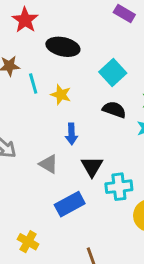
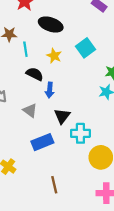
yellow star: (61, 95) -> (54, 56), moved
black semicircle: (114, 110) -> (35, 74), moved

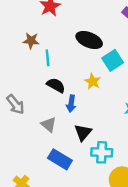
black ellipse: (51, 24) -> (89, 40), moved
yellow star: (54, 56) -> (93, 81), moved
blue rectangle: (42, 142) -> (60, 159), turned 50

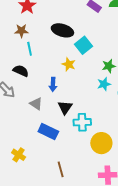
brown star: (31, 41) -> (21, 31), moved
black semicircle: (56, 85) -> (21, 71), moved

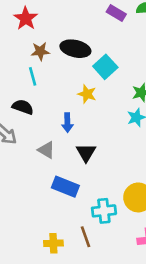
brown star: (21, 31) -> (40, 51), moved
cyan cross: (82, 122) -> (104, 211), moved
yellow cross: (19, 155) -> (53, 243), moved, turned -32

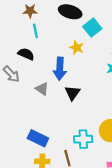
brown star: (40, 51) -> (30, 11), moved
blue arrow: (67, 123) -> (60, 69), size x1.5
blue rectangle: (65, 187) -> (38, 138), moved

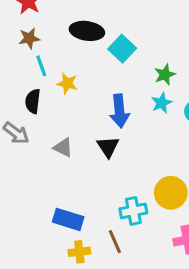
yellow star: (77, 48) -> (67, 83), moved
black semicircle: (26, 54) -> (33, 101), turned -98
blue arrow: (60, 69) -> (119, 111), moved

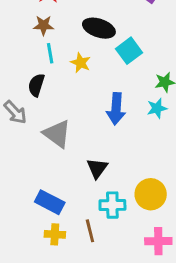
yellow star: (67, 83) -> (81, 63), moved
black triangle: (108, 147) -> (97, 168), moved
gray triangle: (63, 148) -> (57, 134), size x1.5

